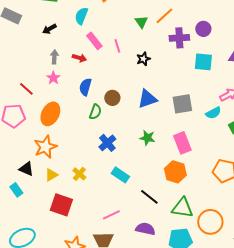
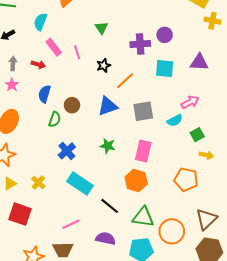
orange line: (164, 16) -> (125, 81), moved
pink rectangle: (182, 143) -> (143, 151), turned 35
cyan rectangle: (120, 175) -> (80, 184), size x1.4

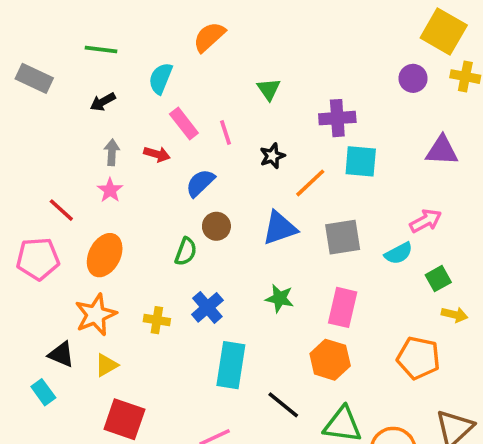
purple circle: (165, 35) -> (413, 78), moved
cyan square: (165, 68) -> (361, 161), moved
blue semicircle: (44, 94) -> (200, 183), moved, turned 30
yellow cross: (38, 183) -> (157, 320), moved, turned -32
cyan rectangle: (80, 184) -> (231, 365), turned 65

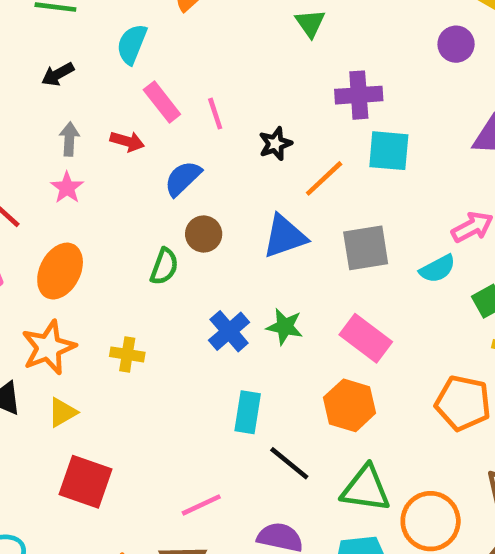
green triangle: (269, 89) -> (310, 23), moved
blue cross: (207, 307) -> (229, 331), moved
pink rectangle: (343, 307) -> (366, 338), turned -66
cyan rectangle: (231, 365) -> (248, 412), moved, size x0.7

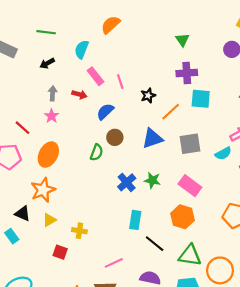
green triangle: (310, 23) -> (182, 40), moved
yellow cross: (127, 354) -> (79, 231), moved
red square: (86, 482) -> (60, 252), size x0.6

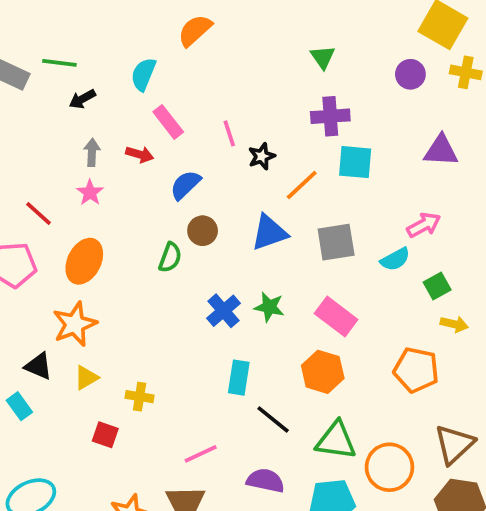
green line: (46, 32) -> (59, 63), moved
pink line: (120, 82) -> (229, 133), moved

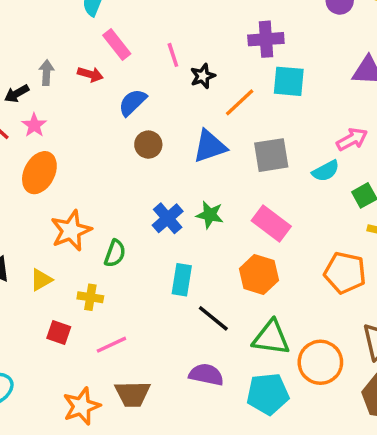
black arrow: (82, 99) -> (17, 94), moved
pink star: (90, 193) -> (34, 125), moved
green semicircle: (170, 257) -> (115, 253), moved
orange star: (75, 324) -> (71, 231), moved
pink line: (201, 454) -> (111, 345), moved

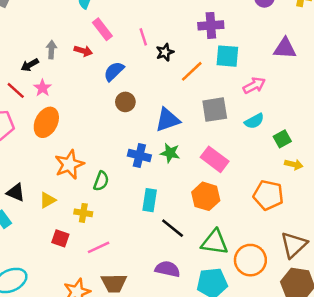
pink arrow: (352, 139) -> (254, 85), moved
blue triangle: (210, 146) -> (167, 120), moved
blue cross: (168, 218) -> (139, 156), turned -35

